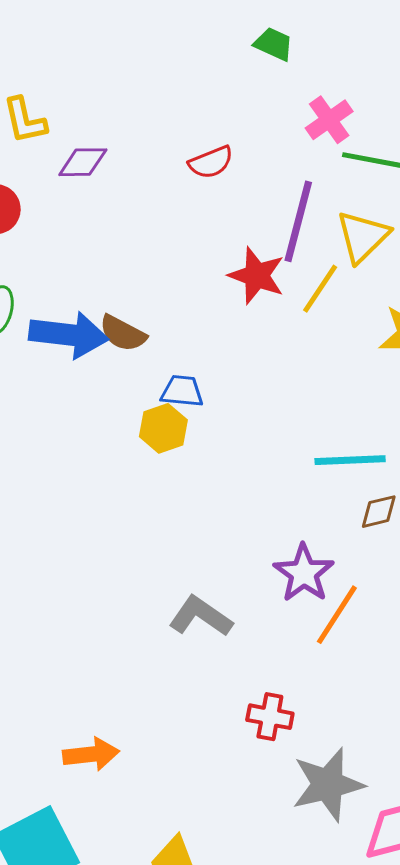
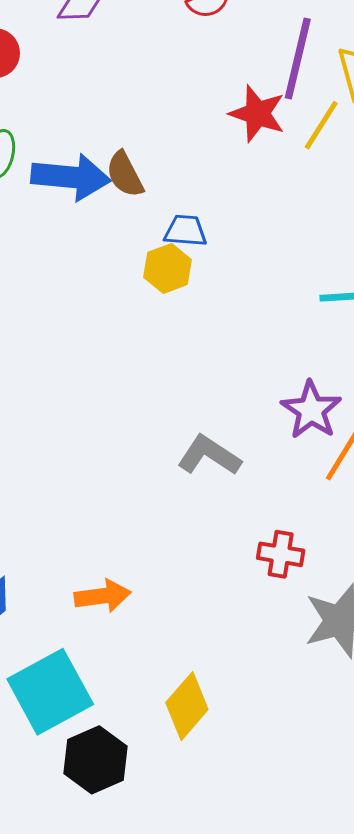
brown semicircle: (123, 333) -> (125, 174), turned 36

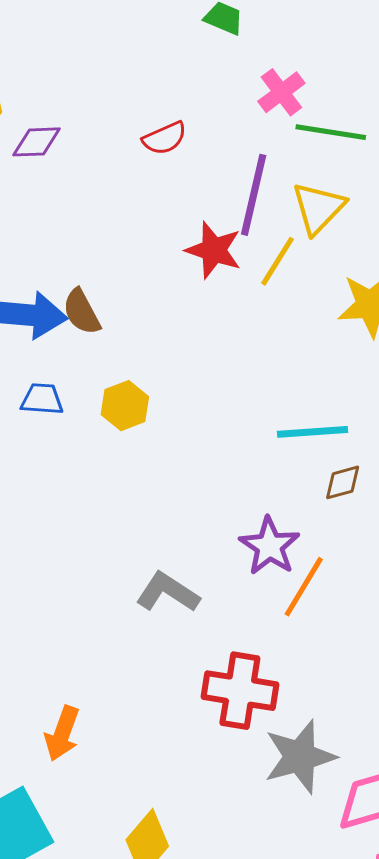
blue trapezoid: (186, 231) -> (42, 399), moved
red cross: (281, 554) -> (240, 691), size x1.6
orange arrow: (103, 596) -> (62, 734), turned 118

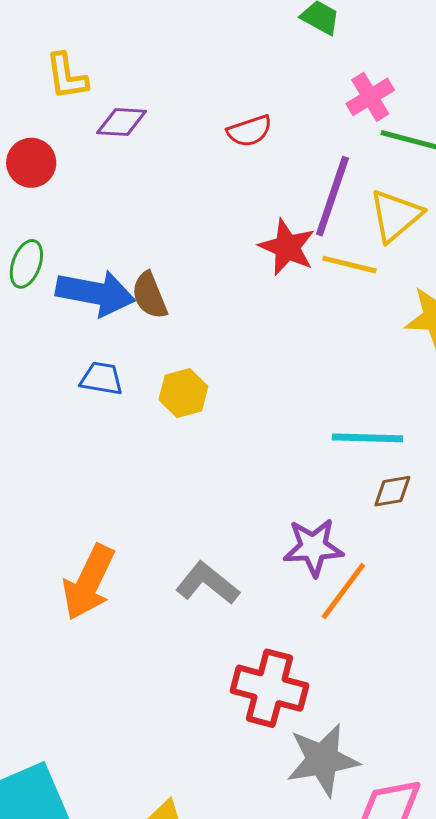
yellow line: (277, 261) -> (350, 265), turned 66
purple star: (269, 546) -> (313, 547), turned 30
orange arrow: (62, 734) -> (89, 582), moved, size x1.4

